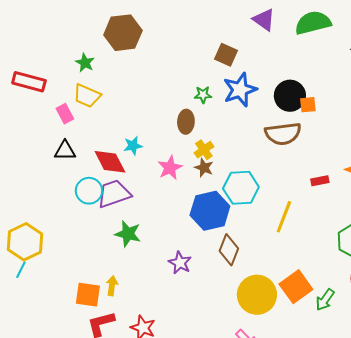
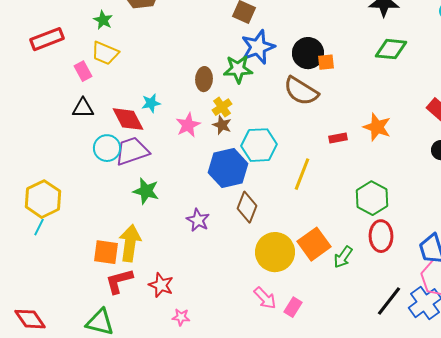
red rectangle: (29, 82) -> (47, 39), turned -36
green star: (203, 95) -> (238, 69), moved, size x1.6
brown semicircle: (283, 134) -> (301, 91), turned 39
yellow arrow: (112, 286) -> (130, 243), size x1.8

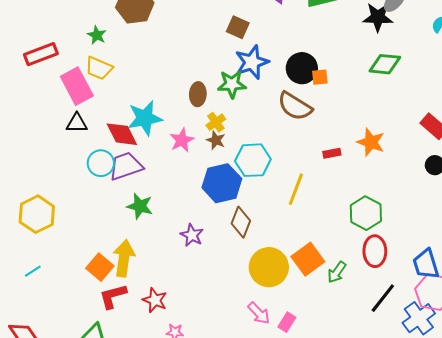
pink rectangle: (83, 71) -> (77, 86), size x1.8
cyan star: (151, 103) -> (145, 118), size x1.8
cyan line: (39, 227) -> (33, 271), moved, turned 30
orange square: (106, 252) -> (100, 267), turned 32
black line: (389, 301) -> (383, 298), moved

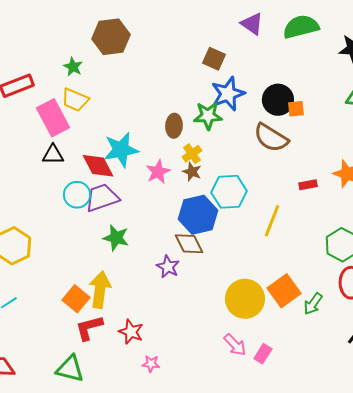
brown diamond: (241, 222) -> (189, 244), moved, turned -48

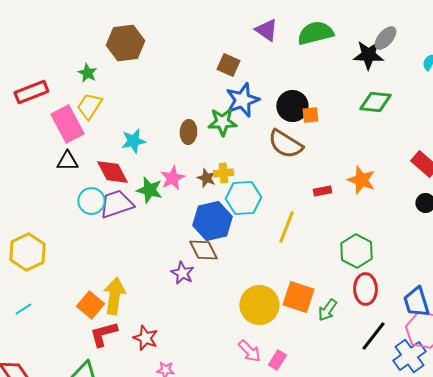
yellow trapezoid: (75, 100) -> (89, 106), turned 100
cyan star: (121, 150) -> (133, 141), moved, size x0.7
yellow cross: (192, 154) -> (223, 173), moved, turned 30
green star: (116, 238) -> (149, 190), moved
orange square: (284, 291) -> (298, 297), turned -36

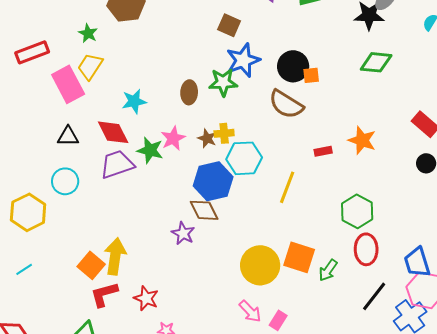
black triangle: (67, 161) -> (68, 136), moved
cyan circle: (91, 201) -> (65, 181), moved

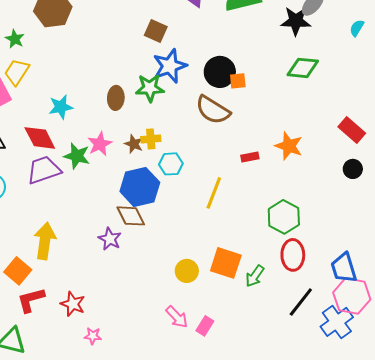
cyan hexagon: (244, 158) -> (171, 164), size x0.7
yellow arrow: (115, 256) -> (45, 241), moved
yellow circle: (260, 265) -> (187, 271), size x0.6

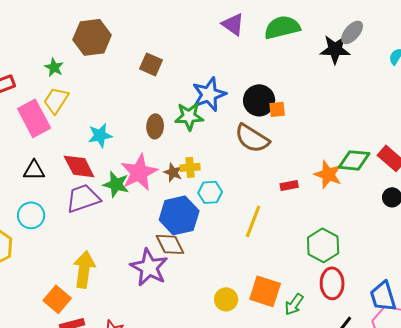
brown square: (156, 31) -> (151, 64), moved
green diamond: (303, 68) -> (354, 160), moved
pink star: (100, 144) -> (139, 172), size x1.5
purple star: (110, 239) -> (149, 267), size x1.6

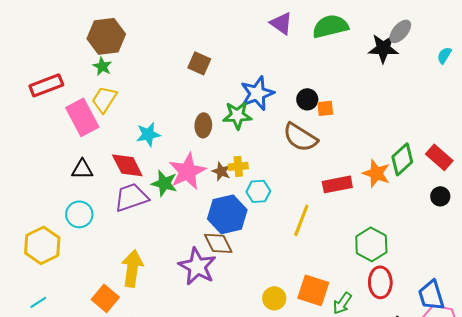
brown hexagon: (92, 37) -> (106, 36), moved
black circle: (259, 100) -> (307, 99), size x0.7
green diamond: (354, 160) -> (402, 159), turned -48
red rectangle: (289, 185) -> (337, 184), size x1.6

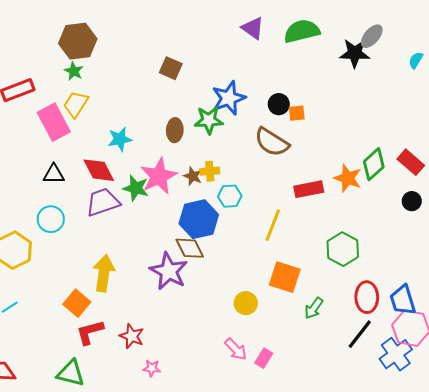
red ellipse: (380, 282) -> (367, 297), moved
orange square: (313, 290) -> (285, 277), moved

